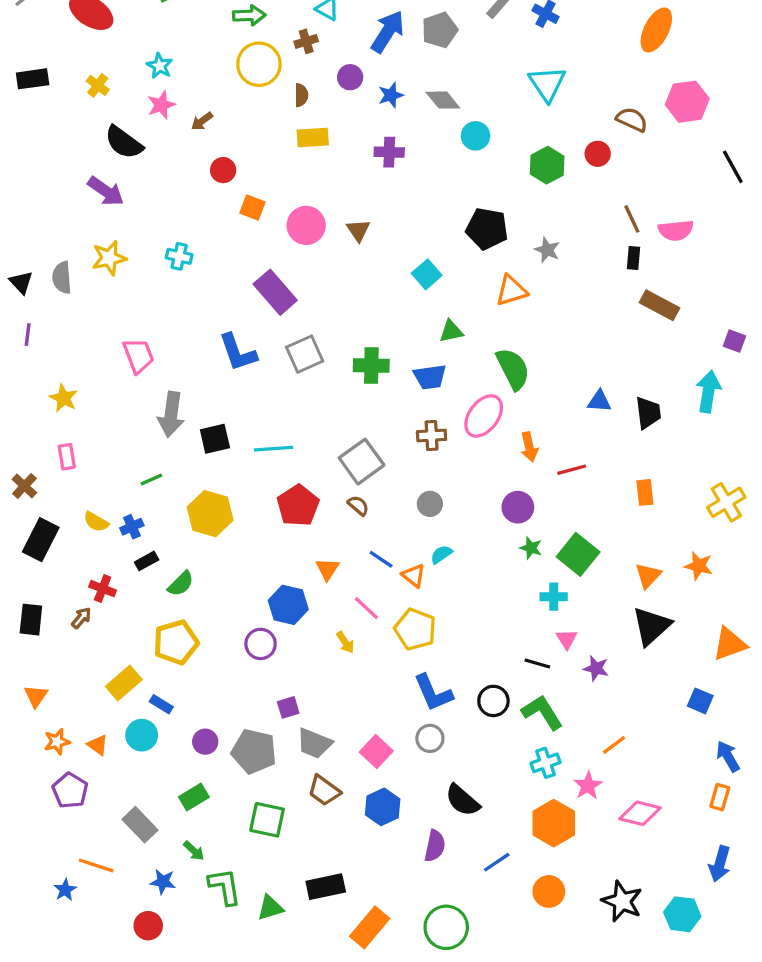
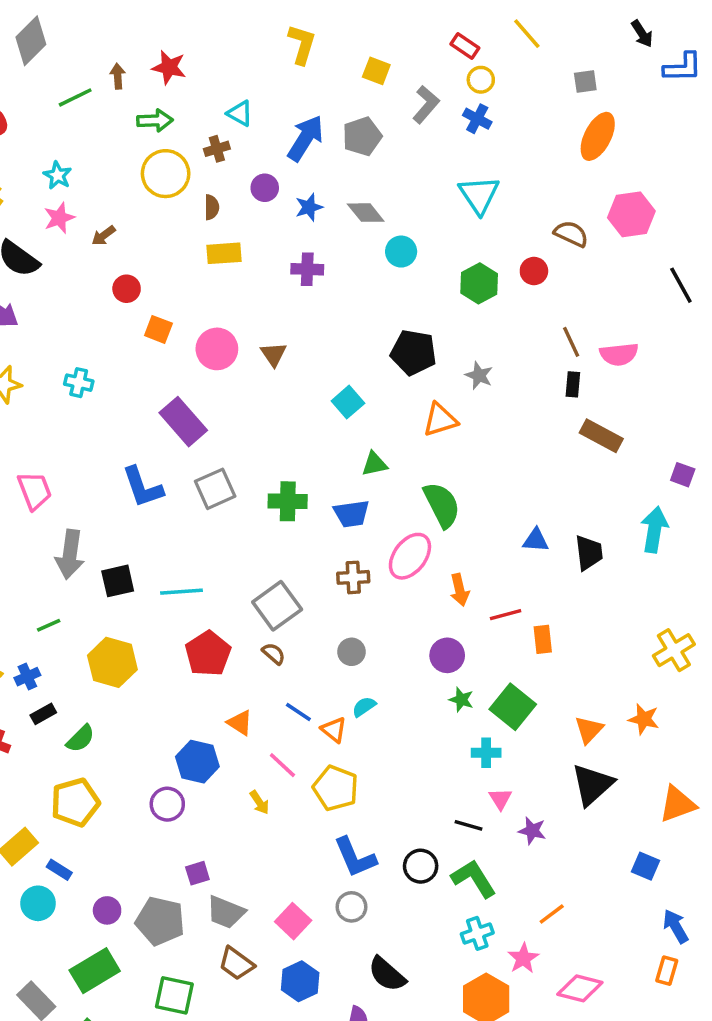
orange rectangle: (645, 492) -> (543, 639), moved
orange triangle: (327, 569) -> (240, 723), turned -30
green rectangle: (194, 797) -> (95, 971), size x1.5

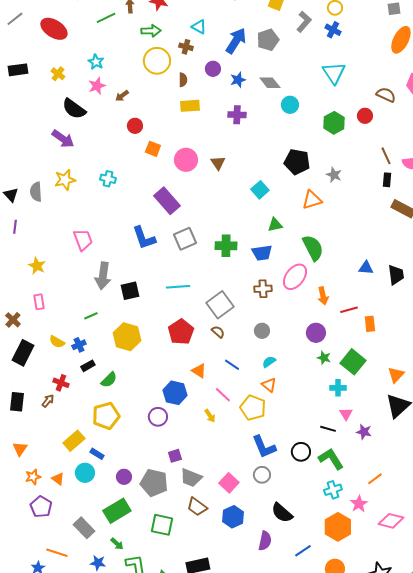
brown cross: (217, 149) -> (186, 47), turned 32
cyan line: (181, 592) -> (178, 287), moved
orange triangle: (334, 730) -> (269, 385), moved

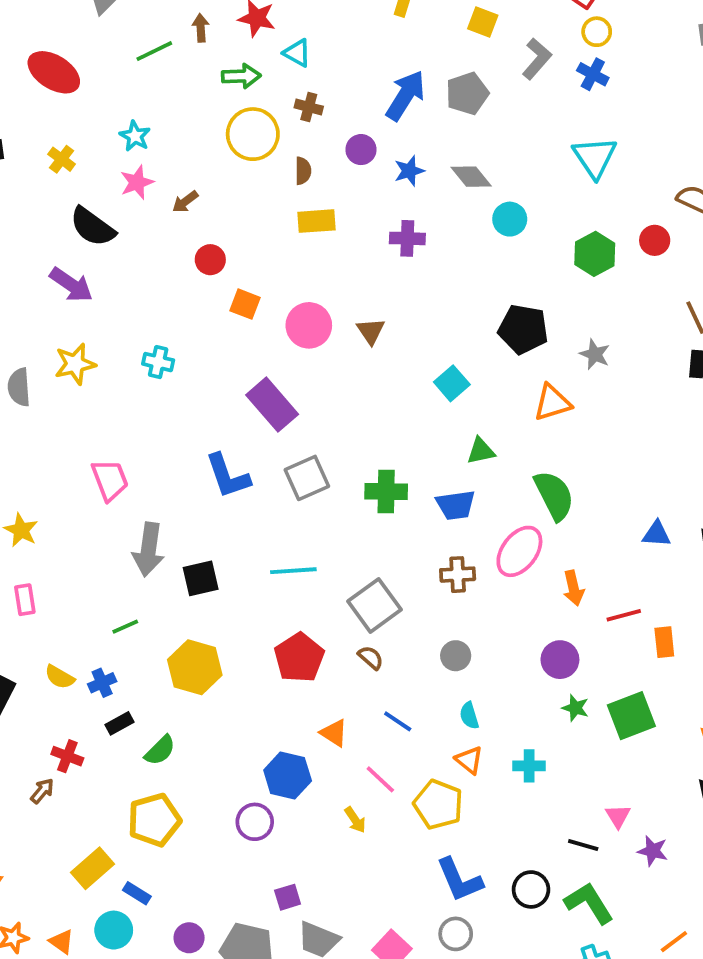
cyan triangle: (199, 27) -> (297, 53), moved
cyan semicircle: (269, 362) -> (469, 716), turned -72
green square: (353, 362) -> (631, 716), turned 30
cyan cross: (338, 388) -> (529, 766), moved

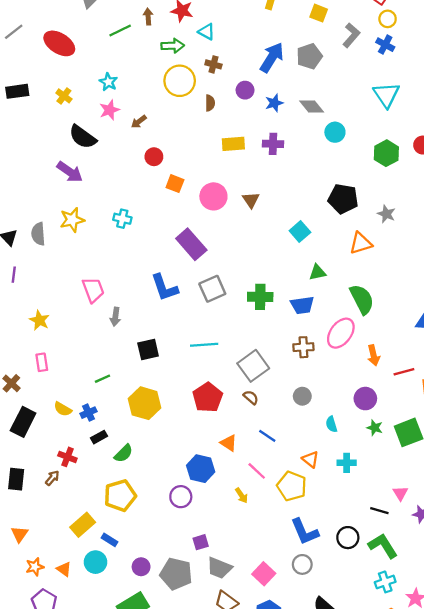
yellow rectangle: (317, 221) -> (233, 144), moved
gray arrow: (148, 549) -> (115, 317), moved, size x0.6
cyan semicircle: (469, 716) -> (331, 424), moved

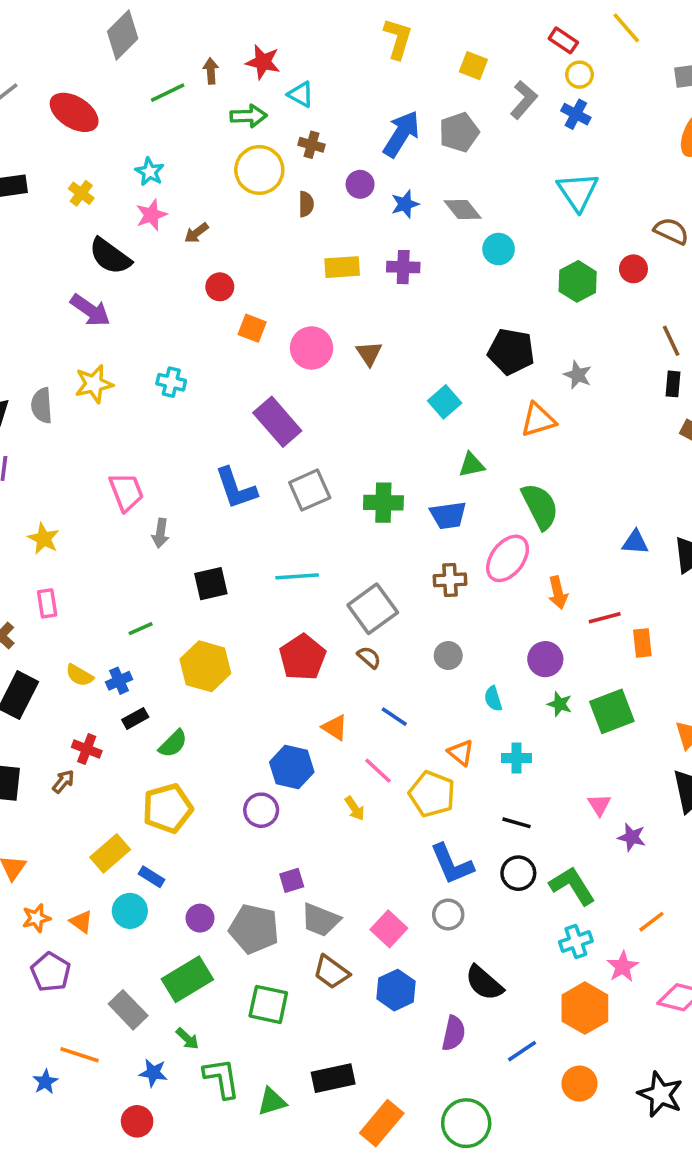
black line: (379, 511) -> (517, 823), moved

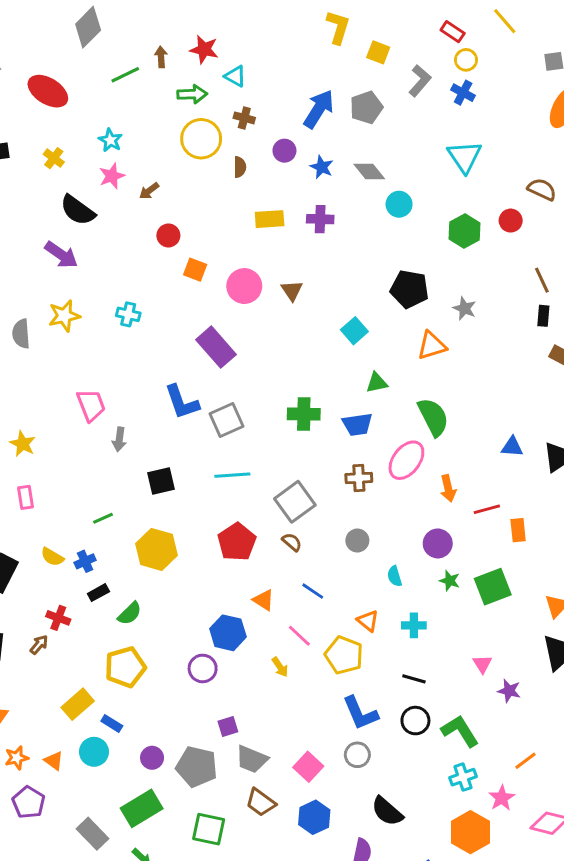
yellow L-shape: (398, 39) -> (338, 27), moved
blue star: (405, 204) -> (322, 167), turned -30
gray square: (310, 490) -> (226, 420), moved

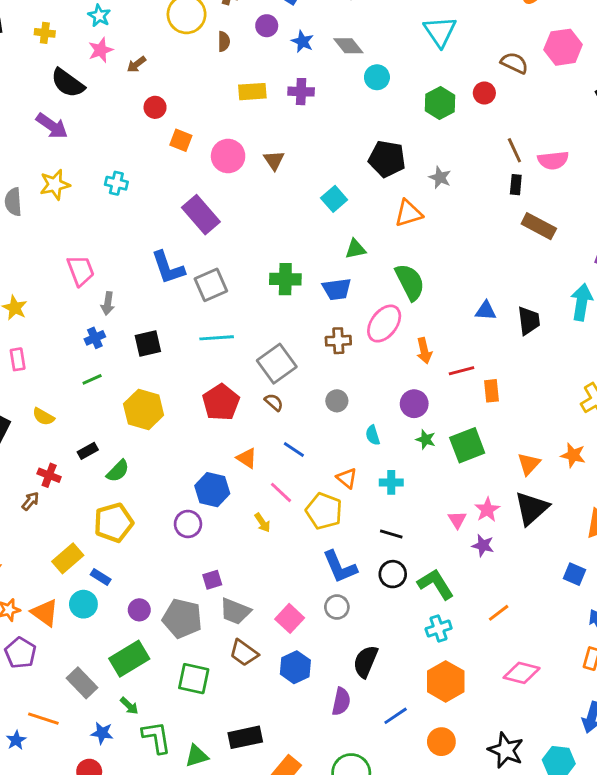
yellow cross: (54, 158) -> (45, 33), turned -30
blue cross: (85, 561) -> (95, 338), moved
orange triangle: (54, 761) -> (45, 613), size x1.5
pink star: (502, 798) -> (487, 510), moved
black semicircle: (387, 811) -> (366, 661), turned 72

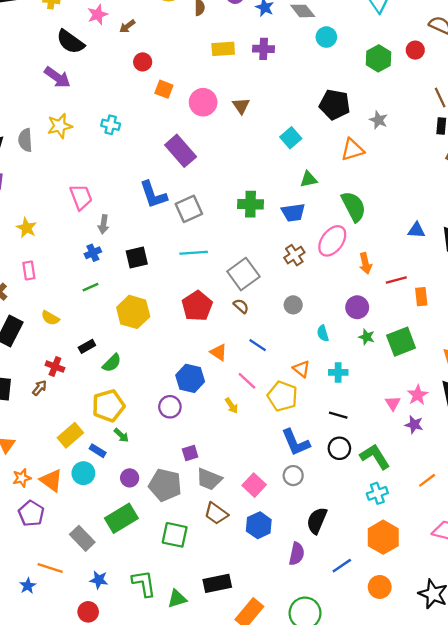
brown cross: (338, 341) -> (294, 255), turned -30
green arrow: (129, 706) -> (121, 435), moved

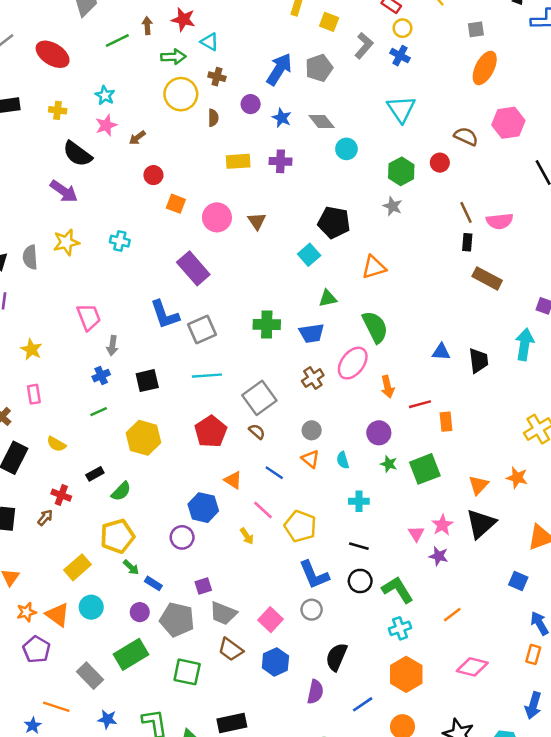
black pentagon: (335, 105) -> (334, 222), moved
gray star: (379, 120) -> (393, 206), moved
orange triangle: (301, 369) -> (310, 459), moved
blue rectangle: (98, 451) -> (153, 583), moved

